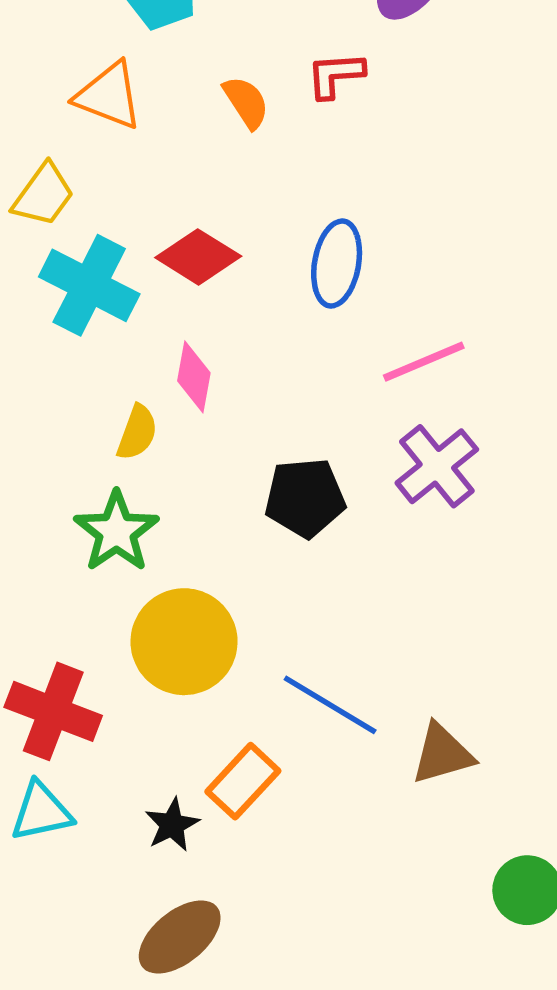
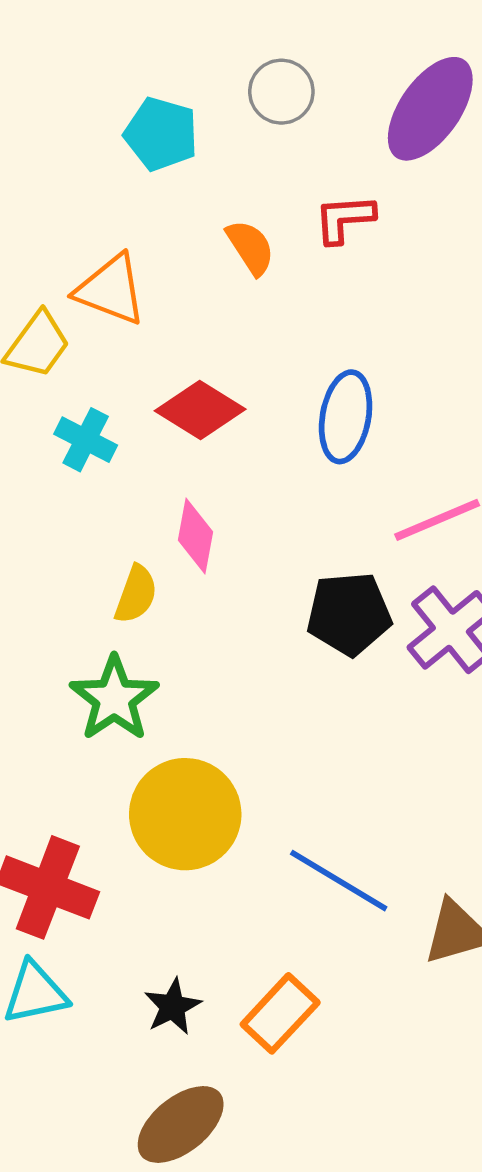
orange triangle: (109, 96) -> (111, 290), moved
cyan cross: (89, 285) -> (86, 440), size x0.6
black pentagon: (305, 498) -> (349, 614), moved
orange rectangle: (243, 781) -> (280, 1013), moved

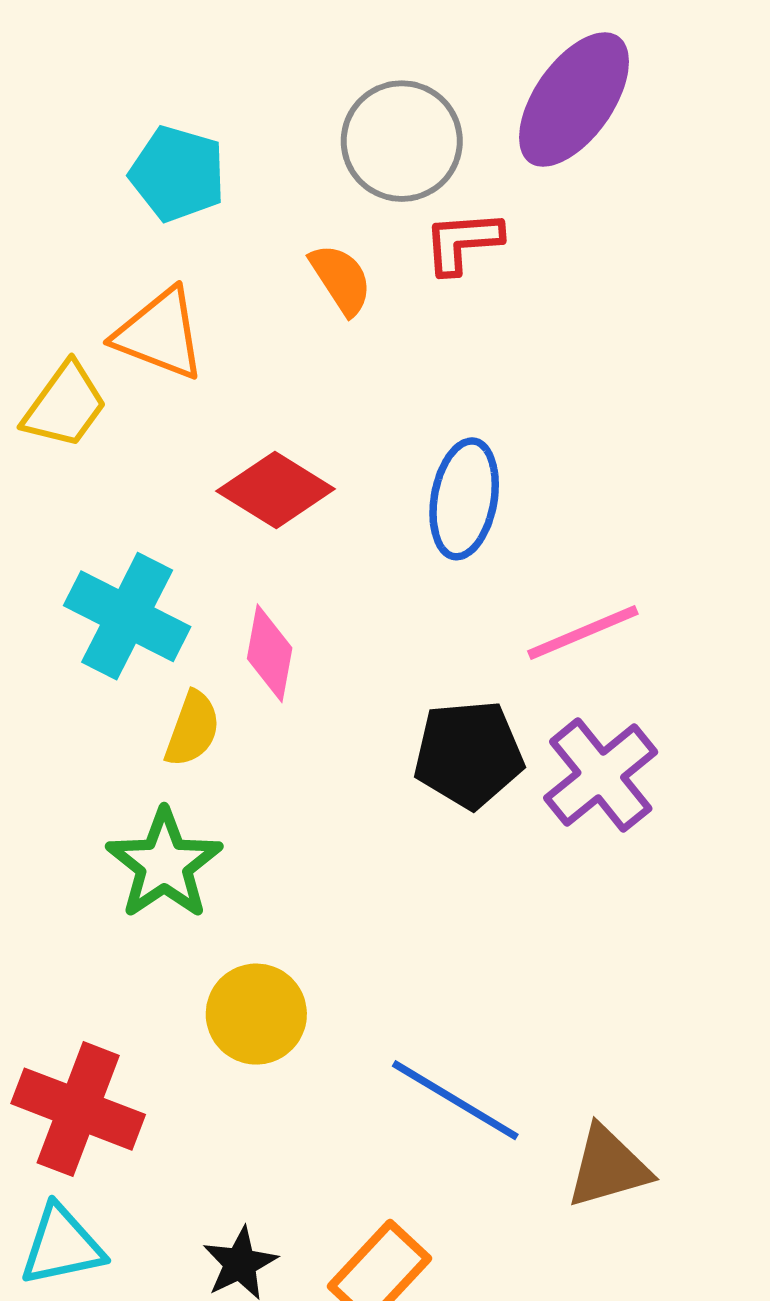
gray circle: (281, 92) -> (402, 141), moved, size x1.4
cyan pentagon: (161, 134) -> (178, 174), moved
cyan cross: (86, 440) -> (127, 616), moved, size x1.5
yellow circle: (185, 814) -> (256, 1014), size x0.7

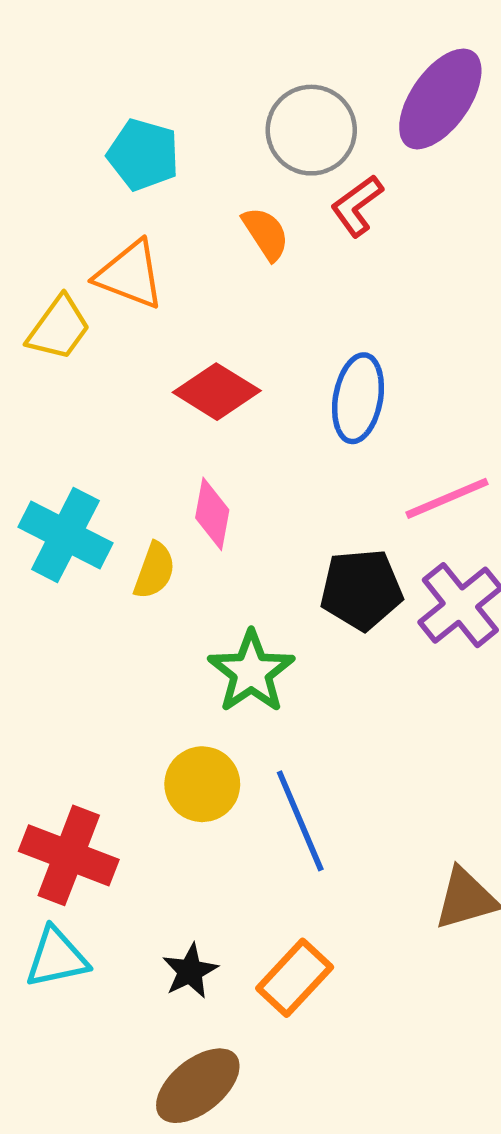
red L-shape: (463, 242) -> (357, 206), turned -32
cyan cross: (127, 616) -> (65, 535), moved
green star: (164, 864) -> (251, 672), moved
blue line: (455, 1100) -> (300, 821), moved, turned 36

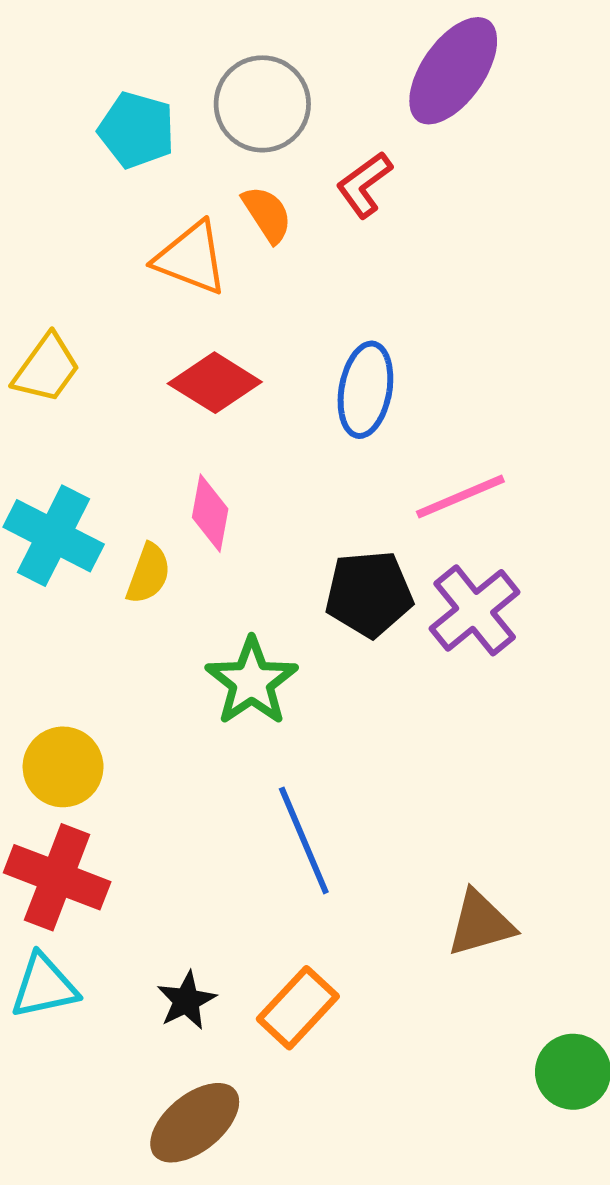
gray circle: (311, 130) -> (262, 104), moved
orange triangle: (130, 275) -> (191, 258), moved
yellow trapezoid: (59, 328) -> (46, 368), moved
yellow circle: (202, 784) -> (63, 767), moved

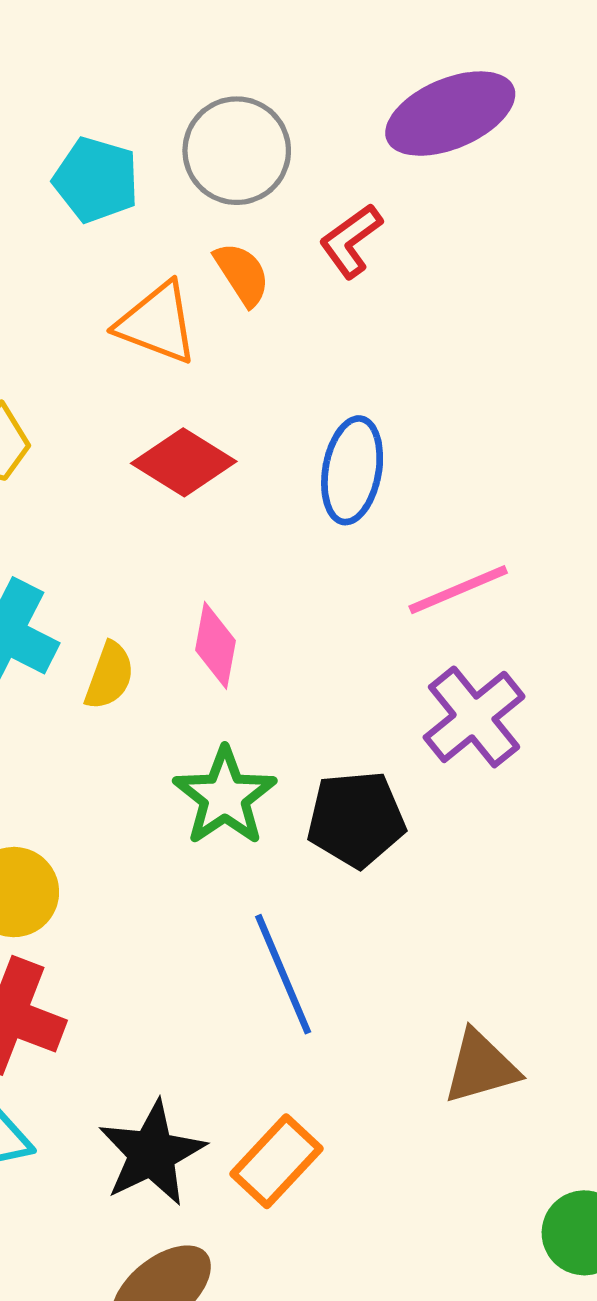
purple ellipse: (453, 71) -> (450, 114), turned 32
pink diamond: (210, 513) -> (215, 645), moved
black pentagon: (369, 594) -> (356, 819), moved
black star: (186, 1001) -> (152, 1153), size x1.6

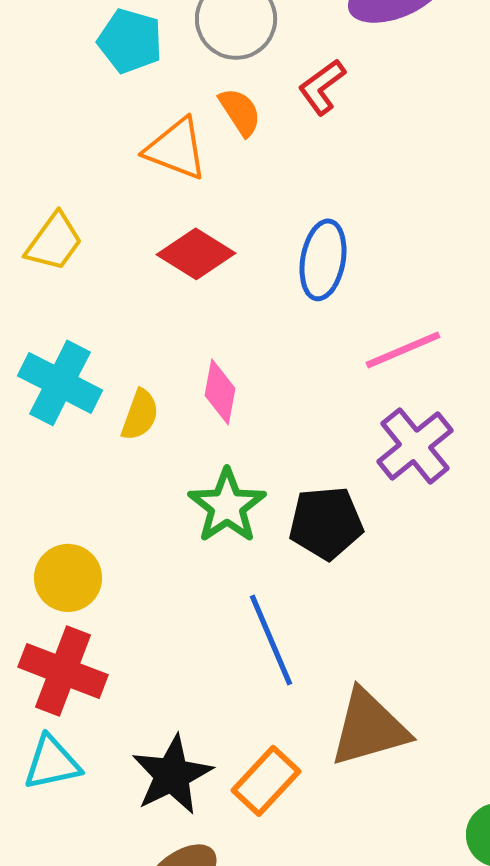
brown triangle: (481, 1067) -> (369, 728), moved, size x1.4

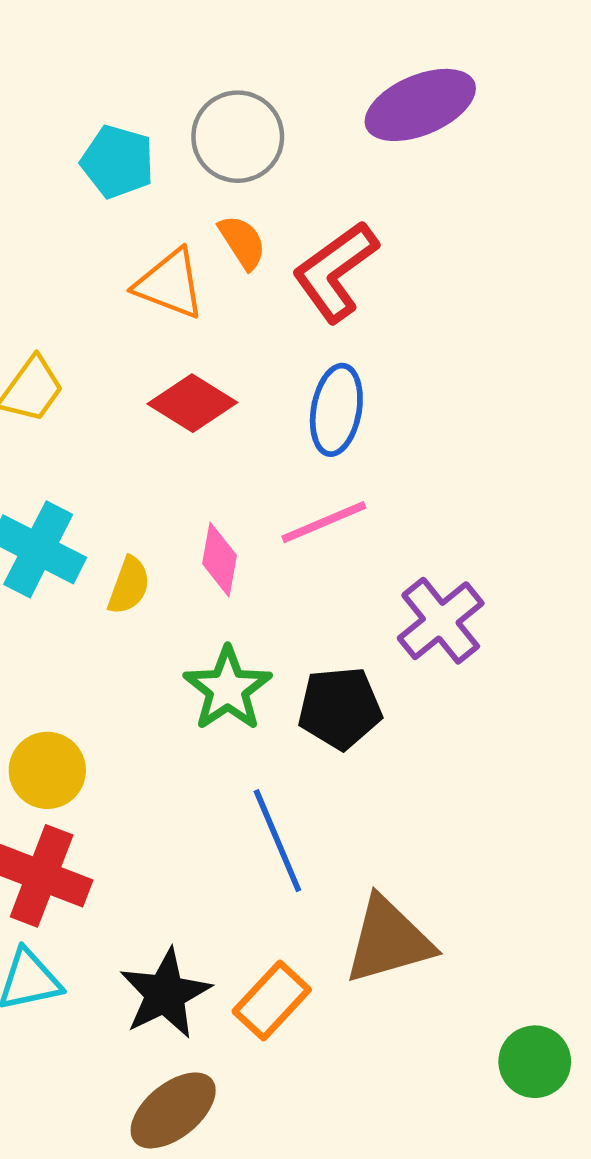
red L-shape: (322, 87) -> (335, 272), moved, size x1.6
pink line: (403, 350) -> (324, 522), moved

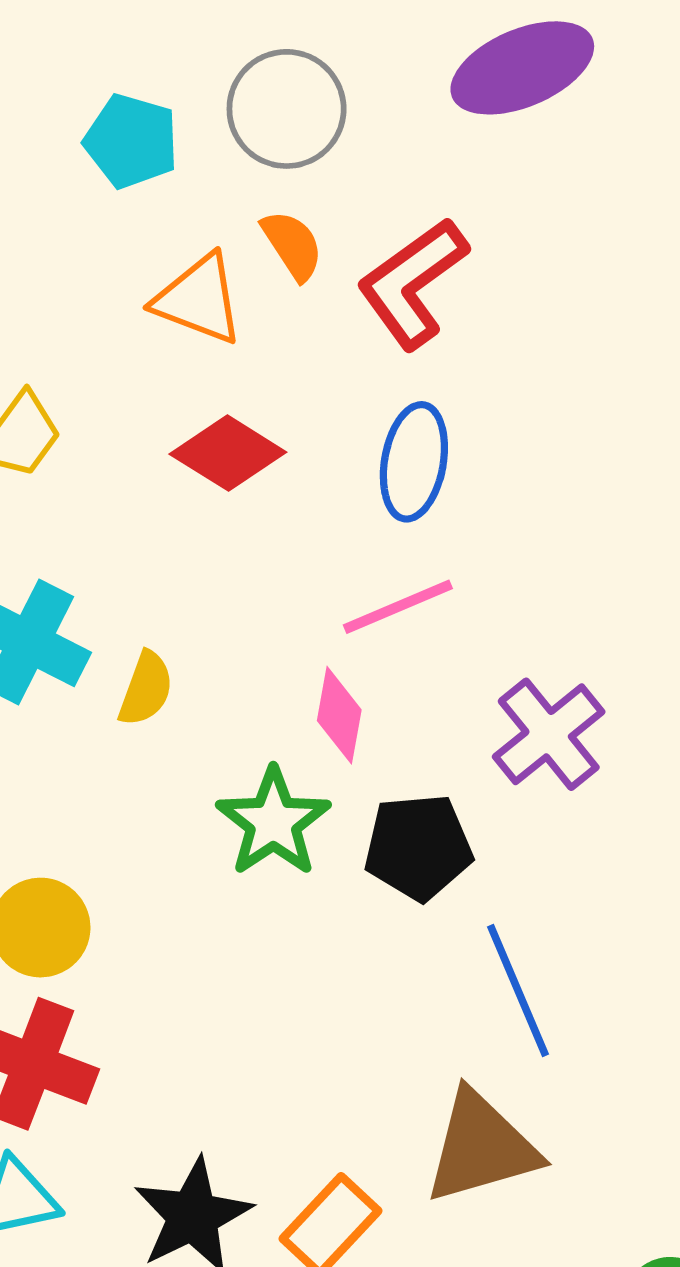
pink diamond: (220, 560) -> (339, 715), moved
blue line: (277, 841) -> (518, 990), moved

